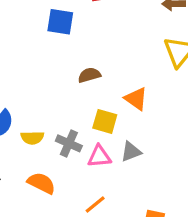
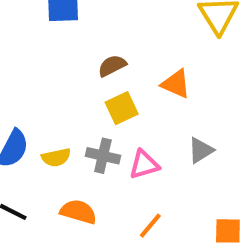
yellow square: (105, 121) -> (122, 108), moved, turned -30
gray triangle: (131, 152) -> (201, 150), moved

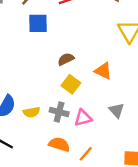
yellow square: (122, 108) -> (71, 84), turned -30
gray triangle: (201, 150) -> (117, 110), turned -42
orange semicircle: (78, 212) -> (59, 144), moved

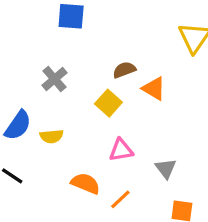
brown semicircle: (66, 59) -> (124, 70), moved
gray triangle: (117, 110) -> (166, 168), moved
gray cross: (59, 112) -> (55, 79), moved, turned 30

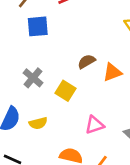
orange triangle: (154, 89) -> (112, 72), turned -42
yellow square: (108, 103) -> (65, 91), moved

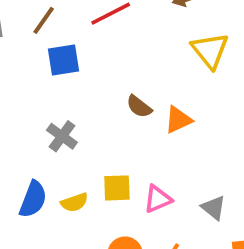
brown semicircle: (87, 61) -> (139, 107), turned -108
yellow square: (65, 91) -> (117, 188), moved, turned -30

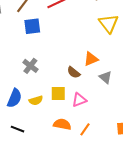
brown semicircle: (139, 107) -> (74, 72), moved
gray triangle: (214, 208) -> (106, 77), moved

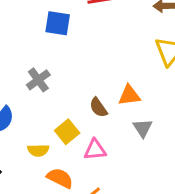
yellow square: (58, 94) -> (67, 132), turned 35
yellow semicircle: (36, 100) -> (38, 150), moved

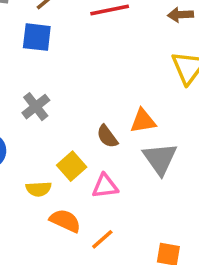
blue square: (58, 23) -> (37, 37), moved
gray triangle: (143, 128) -> (160, 159), size x1.5

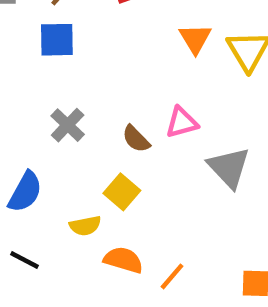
orange triangle: (143, 121) -> (195, 39), moved, turned -44
brown semicircle: (107, 136) -> (136, 139), moved
pink triangle: (105, 186) -> (182, 122), moved

